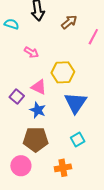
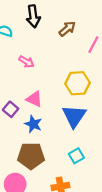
yellow hexagon: (63, 72) -> (77, 83), moved

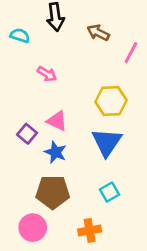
brown arrow: (67, 29) -> (98, 33), turned -114

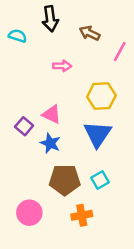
pink arrow: (47, 74) -> (62, 66), moved, turned -30
brown pentagon: (53, 192) -> (65, 180), moved

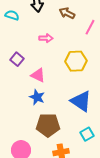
purple square: (24, 126) -> (17, 59), moved
blue triangle: (97, 134) -> (81, 101), moved, turned -30
cyan square: (100, 180) -> (87, 134), moved

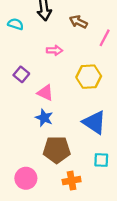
cyan square: (87, 134) -> (101, 160), turned 32

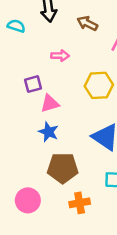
purple square: (21, 74) -> (33, 84), moved, turned 35
pink triangle: (45, 93) -> (50, 103), turned -42

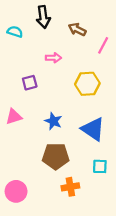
pink triangle: (50, 103) -> (14, 117), moved
blue star: (49, 132) -> (53, 121), moved
pink circle: (28, 200) -> (16, 191), moved

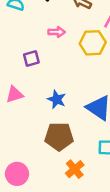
yellow hexagon: (87, 84) -> (93, 43), moved
orange cross: (70, 187) -> (75, 169), turned -30

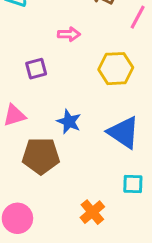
yellow hexagon: (93, 43) -> (116, 69), moved
brown pentagon: (59, 137) -> (41, 156), moved

